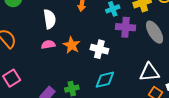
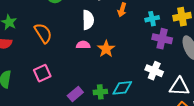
white cross: (99, 49) -> (154, 71), moved
cyan diamond: (105, 80) -> (122, 88), moved

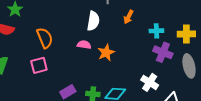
orange semicircle: (43, 33) -> (45, 38), moved

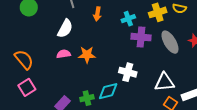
white semicircle: (93, 21) -> (65, 29), turned 36
orange star: (106, 53) -> (87, 55), turned -30
white cross: (150, 82) -> (128, 72), moved

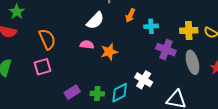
cyan cross: (128, 19) -> (151, 26), moved
orange star: (87, 55) -> (109, 52), turned -30
cyan diamond: (108, 91) -> (120, 93), turned -30

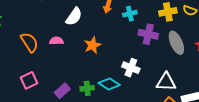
pink semicircle: (87, 45) -> (56, 41), moved
pink square: (42, 67) -> (29, 80), moved
cyan diamond: (120, 93) -> (109, 84), turned 70

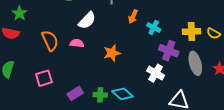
cyan cross: (130, 14) -> (154, 27), turned 32
white semicircle: (74, 17) -> (87, 20), moved
white cross: (131, 68) -> (156, 73), moved

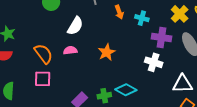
orange arrow: (133, 17) -> (119, 12), turned -32
yellow cross: (192, 32) -> (180, 14), turned -30
pink square: (44, 78) -> (43, 79), moved, turned 30

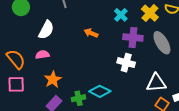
orange arrow: (119, 12) -> (91, 33), moved, turned 136
cyan cross: (142, 18) -> (121, 15), moved, turned 32
orange star: (107, 52) -> (53, 79), moved

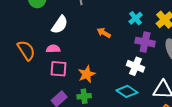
orange star: (53, 79) -> (87, 74), moved
pink square: (16, 84) -> (59, 69), moved
cyan diamond: (100, 91) -> (127, 91), moved

